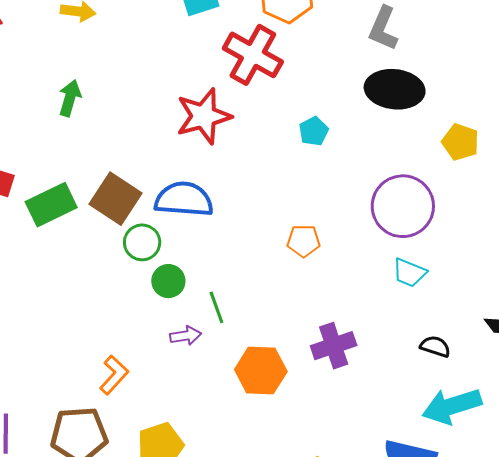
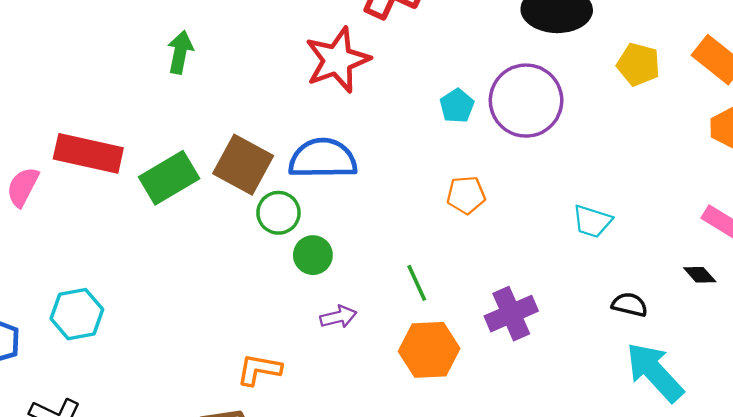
cyan pentagon: (314, 131) -> (457, 106), moved
purple circle: (403, 206) -> (526, 101), moved
green line: (216, 307) -> (417, 283), moved
orange L-shape: (114, 375) -> (259, 370), turned -117
cyan arrow: (452, 406) -> (655, 372), turned 70

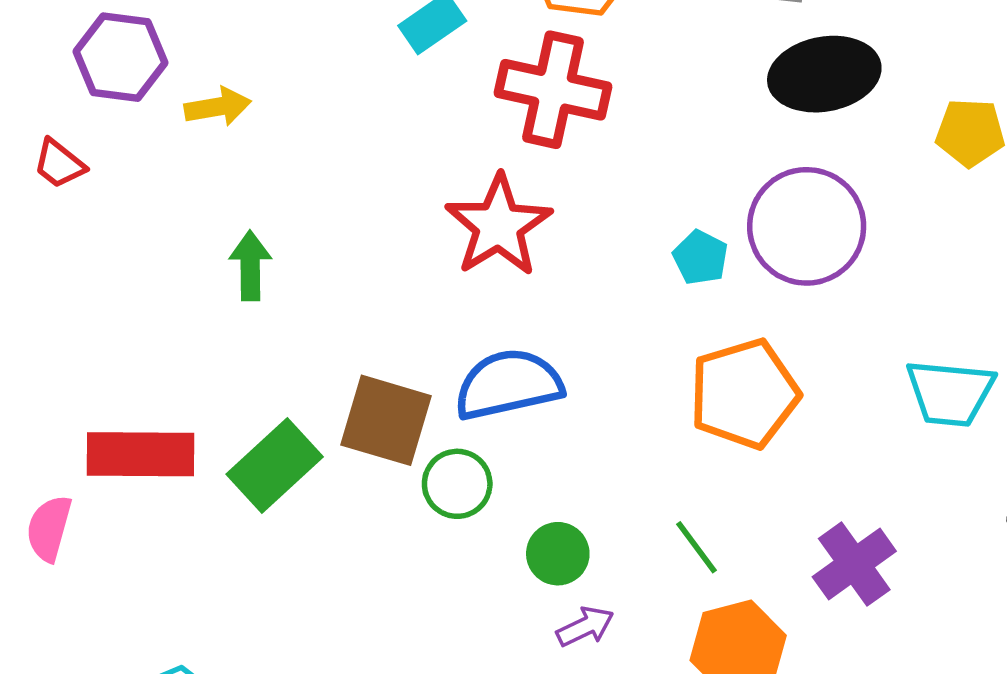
orange pentagon: (466, 195) -> (744, 394), size x1.8
cyan trapezoid: (592, 221) -> (950, 393), size x1.4
green circle: (313, 255) -> (558, 554), moved

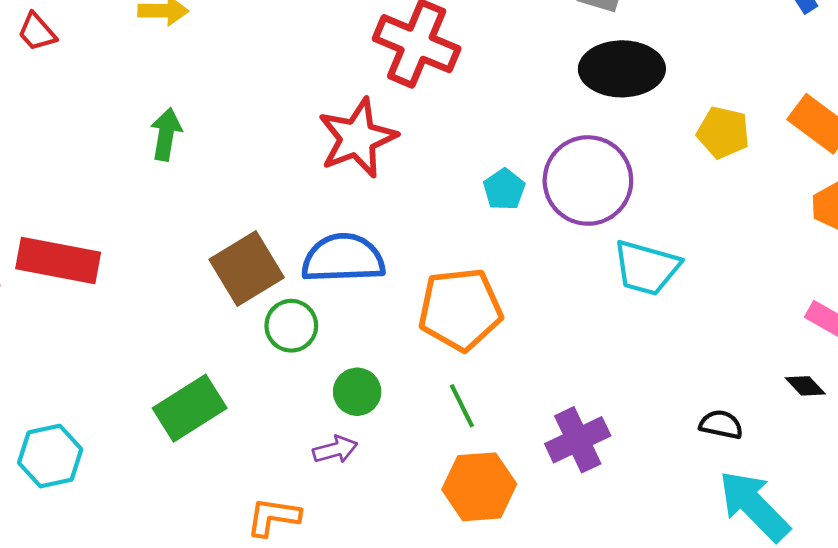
cyan trapezoid: (950, 393) -> (646, 268), moved
orange pentagon: (744, 394) -> (460, 309), moved
brown square: (386, 420) -> (247, 268), turned 32
green rectangle: (275, 466) -> (190, 408), moved
purple arrow: (585, 627) -> (335, 450), moved

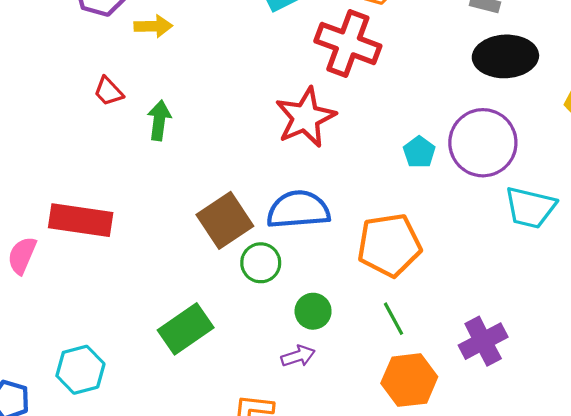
red trapezoid: (37, 32) -> (108, 91), moved

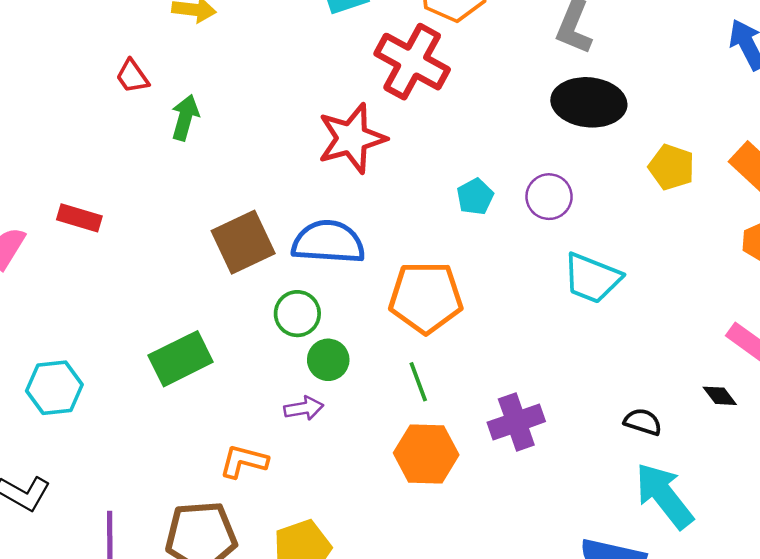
purple circle: (483, 143) -> (549, 197), size x0.6
red rectangle: (81, 220) -> (79, 218), size x0.6
green circle: (261, 263) -> (297, 314), moved

